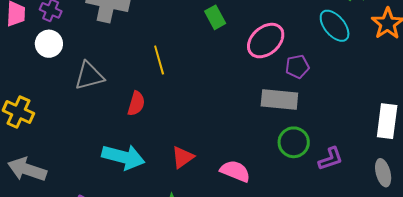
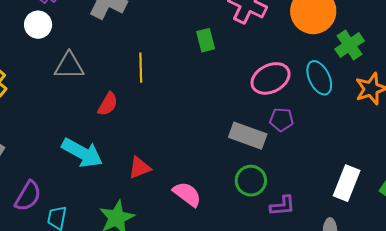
pink ellipse: (266, 41) -> (271, 78), moved
purple pentagon: (297, 67) -> (281, 120), moved

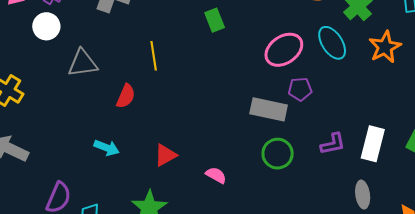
cyan arrow: (82, 153) -> (107, 148), size x0.6
pink semicircle: (187, 194) -> (216, 175), size x0.7
purple L-shape: (282, 206) -> (333, 144), moved

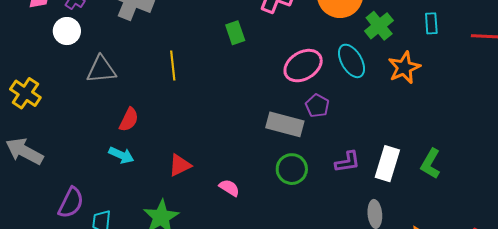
purple pentagon: (300, 89) -> (317, 106), turned 30
red semicircle: (126, 96) -> (129, 120), moved

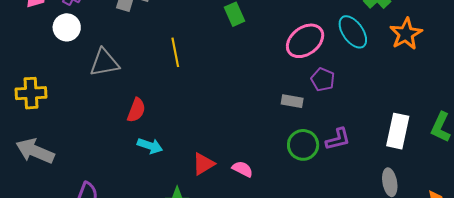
yellow cross: (25, 93) -> (31, 93), turned -32
gray rectangle: (285, 124) -> (292, 101), size x0.6
cyan arrow: (121, 155) -> (150, 146), moved
purple L-shape: (347, 162) -> (338, 139), moved
red triangle: (180, 165) -> (203, 164), moved

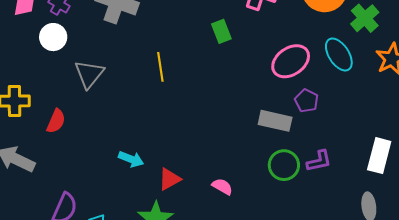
gray triangle: (104, 63) -> (89, 74), turned -44
gray rectangle: (292, 101) -> (275, 121), size x1.5
red semicircle: (136, 110) -> (56, 121), moved
red triangle: (203, 164) -> (169, 179), moved

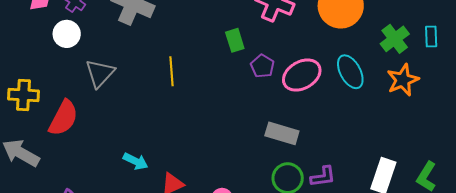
green cross: (365, 18) -> (395, 39), moved
purple pentagon: (307, 101) -> (262, 66), moved
red semicircle: (56, 121) -> (63, 118), size x1.5

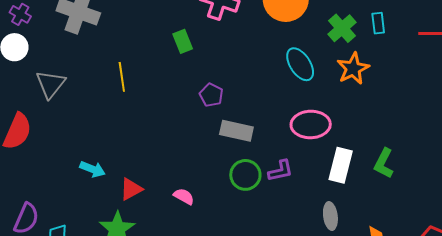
purple pentagon: (262, 66) -> (211, 95), moved
pink ellipse: (302, 75) -> (311, 124), moved, turned 33

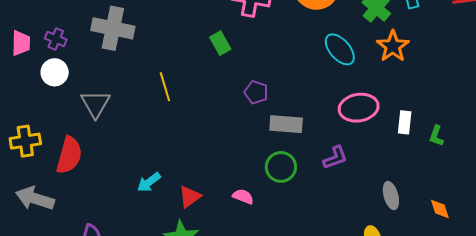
green L-shape: (384, 163) -> (436, 136), size x0.7
white rectangle: (341, 165) -> (405, 122), moved, size x0.7
cyan arrow: (92, 169) -> (149, 182), turned 130
green circle: (245, 175) -> (281, 167), moved

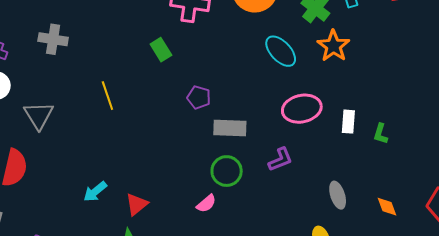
gray cross: (113, 28) -> (53, 39), size x0.7
pink semicircle: (243, 197) -> (206, 204), moved, turned 120

